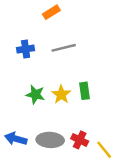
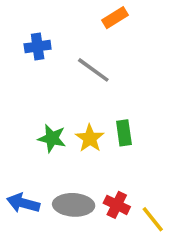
orange rectangle: (51, 12) -> (115, 18), moved
gray line: (64, 48) -> (93, 70), turned 50
blue cross: (26, 49) -> (38, 46), moved

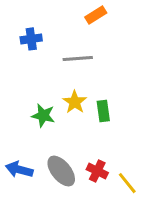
gray line: (93, 70) -> (78, 58), turned -40
yellow star: (90, 138) -> (75, 102), moved
gray ellipse: (74, 205) -> (61, 171), turned 48

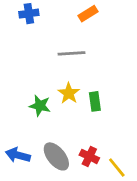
blue cross: (31, 39) -> (29, 14), moved

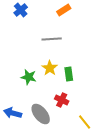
blue cross: (29, 14) -> (21, 10), turned -32
red cross: (89, 156) -> (62, 100), moved

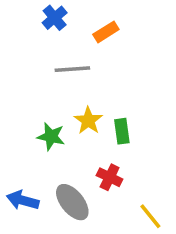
blue cross: (21, 10) -> (55, 18), moved
orange rectangle: (64, 10) -> (106, 32), moved
gray line: (52, 39) -> (72, 69), moved

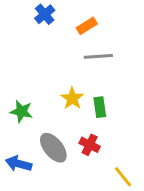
gray line: (72, 69) -> (98, 56), moved
green star: (51, 136) -> (21, 111), moved
gray ellipse: (72, 202) -> (53, 148), moved

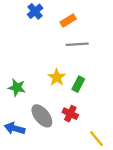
green rectangle: (100, 107) -> (78, 84), turned 35

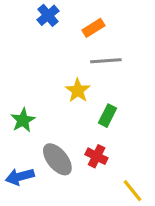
yellow star: (57, 77) -> (78, 90), moved
green star: (17, 88) -> (23, 120), turned 30
blue arrow: (15, 128) -> (20, 177), turned -30

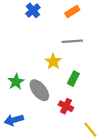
orange rectangle: (93, 28) -> (72, 12), moved
gray ellipse: (57, 159) -> (39, 90), moved

